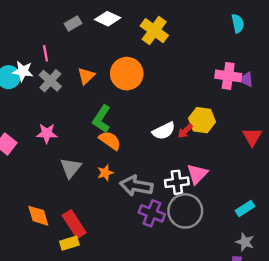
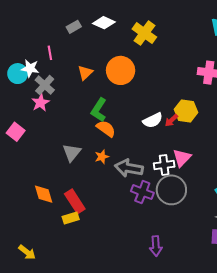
gray cross: (50, 81) -> (45, 85), moved
pink star: (47, 133) -> (41, 103), moved, turned -30

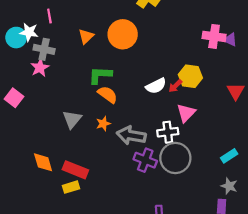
gray cross: (45, 85) -> (44, 49), turned -30
green L-shape: (99, 110) -> (100, 75), turned 60
pink triangle: (182, 158) -> (186, 113), moved
red rectangle: (75, 201) -> (75, 170), turned -35

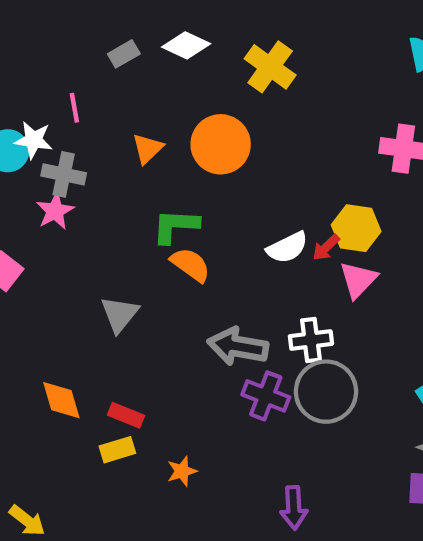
pink triangle: (186, 113) -> (358, 280), moved
orange star: (103, 124) -> (182, 471), moved
red rectangle: (75, 170) -> (126, 415), size x0.7

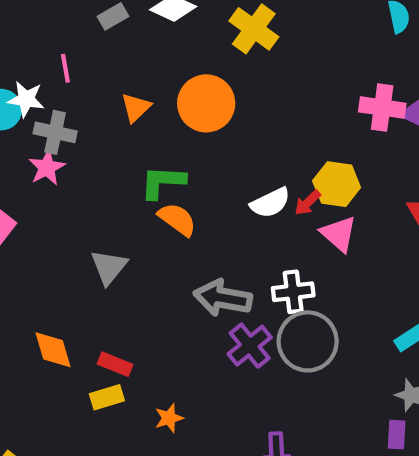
pink triangle: (358, 280) -> (339, 234), turned -33
purple cross: (266, 396) -> (250, 346), turned 30

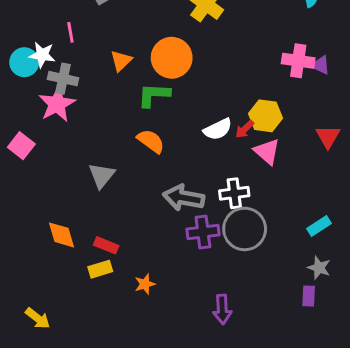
pink star: (47, 168) -> (57, 104), size x1.4
green L-shape: (163, 182) -> (154, 95), moved
purple cross: (250, 346) -> (203, 232), turned 32

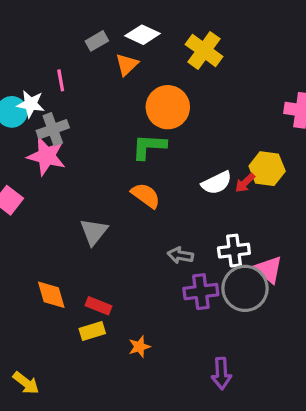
orange triangle: (121, 61) -> (127, 65), moved
gray cross: (63, 79) -> (53, 129), turned -32
pink star: (57, 104) -> (46, 156), turned -30
pink triangle: (267, 152) -> (269, 269), moved
gray arrow: (184, 198) -> (180, 255), size x0.6

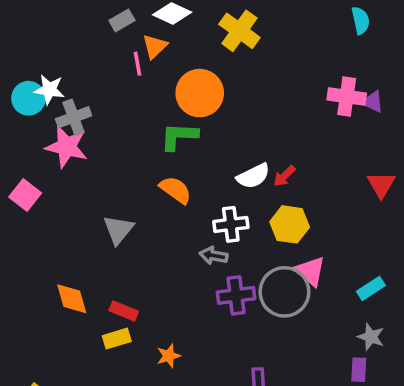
pink line: (61, 80) -> (137, 64), moved
yellow hexagon: (267, 169) -> (290, 224), moved
white cross: (234, 251) -> (231, 224), moved

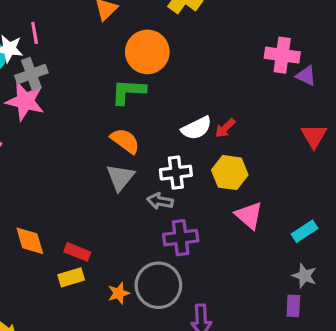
pink line: (137, 64) -> (35, 33), moved
purple triangle: (373, 102) -> (306, 76), moved
gray triangle: (118, 230) -> (120, 177), moved
gray circle: (284, 292) -> (158, 285), moved

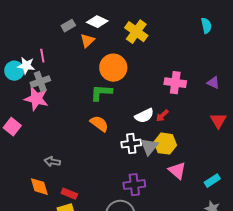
pink cross: (282, 55) -> (175, 83), moved
gray triangle: (120, 177) -> (149, 147), moved
gray arrow: (160, 201) -> (52, 162), moved

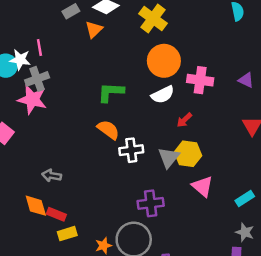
orange circle: (113, 68) -> (164, 61), moved
white semicircle: (144, 116) -> (163, 95), moved
white cross: (131, 144) -> (131, 150), moved
red rectangle: (69, 194) -> (56, 214), moved

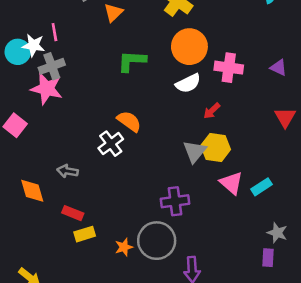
green L-shape: (111, 92) -> (132, 61), moved
white cross: (131, 150) -> (111, 144), moved, turned -30
cyan rectangle: (245, 198) -> (262, 187), moved
orange diamond: (36, 206) -> (32, 191), moved

